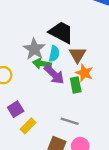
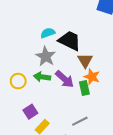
cyan semicircle: (54, 54) -> (48, 33), moved, turned -120
green arrow: (42, 64) -> (42, 77), moved
gray line: (70, 121) -> (80, 121), turned -42

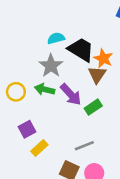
orange star: (92, 77) -> (103, 58), moved
green rectangle: (84, 88) -> (93, 107), turned 64

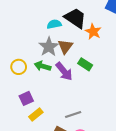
black trapezoid: (81, 50) -> (75, 18), moved
orange star: (103, 58) -> (93, 31), moved
brown triangle: (97, 75) -> (65, 47), moved
green rectangle: (93, 107) -> (85, 64), moved, turned 64

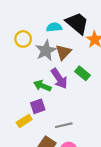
green arrow: (43, 66) -> (42, 86), moved
yellow circle: (19, 67) -> (23, 39), moved
purple square: (26, 98) -> (38, 106), moved

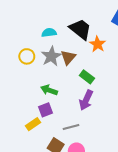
cyan semicircle: (54, 27) -> (49, 33), moved
yellow circle: (23, 39) -> (27, 56), moved
purple arrow: (59, 78) -> (86, 100), moved, turned 60

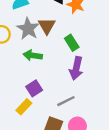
green rectangle: (87, 77) -> (72, 43), turned 32
green arrow: (49, 90) -> (33, 55), moved

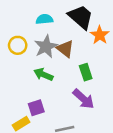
brown triangle: (47, 26) -> (65, 49), turned -36
purple arrow: (76, 68) -> (83, 99), turned -75

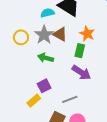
cyan semicircle: (44, 19) -> (47, 13), moved
orange star: (100, 35) -> (87, 34), moved
green rectangle: (86, 72) -> (80, 51), turned 40

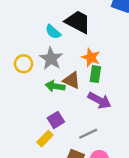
cyan semicircle: (47, 13) -> (53, 32), turned -120
brown triangle: (60, 34) -> (72, 80), moved
orange star: (87, 34) -> (91, 57), moved

